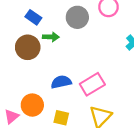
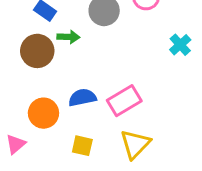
orange circle: (32, 105) -> (43, 113), moved

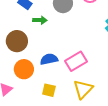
brown circle: (37, 51) -> (17, 41), moved

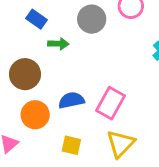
pink rectangle: (76, 61) -> (111, 103), turned -30

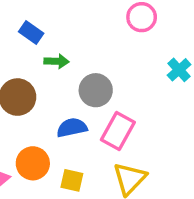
gray circle: (92, 19) -> (96, 90), moved
orange circle: (35, 115) -> (33, 163), moved

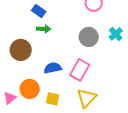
blue rectangle: (31, 32) -> (39, 11), moved
gray circle: (96, 90) -> (89, 37), moved

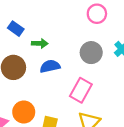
blue rectangle: (39, 11) -> (16, 29), moved
blue semicircle: (53, 68) -> (50, 66), moved

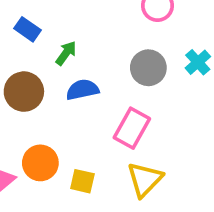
green arrow: (40, 43) -> (66, 53), turned -56

